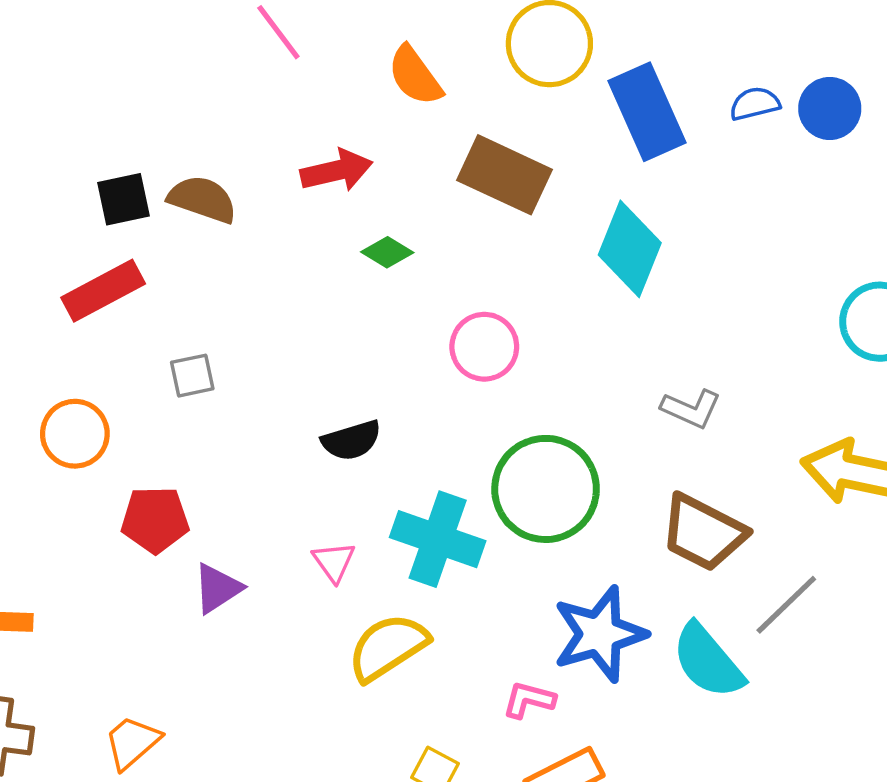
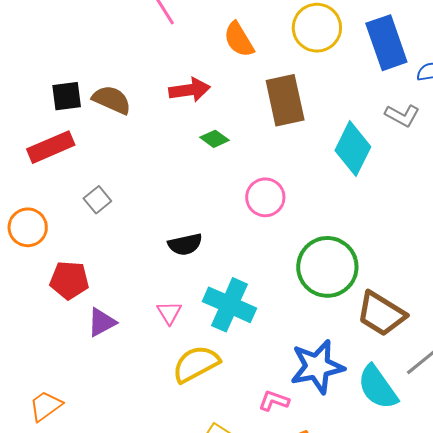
blue rectangle: (647, 112) -> (386, 43), moved
brown rectangle: (505, 175) -> (285, 100), turned 48
gray square: (192, 376) -> (97, 200), turned -32
gray L-shape: (691, 409) -> (402, 115), moved
green circle: (546, 489) -> (327, 267), moved

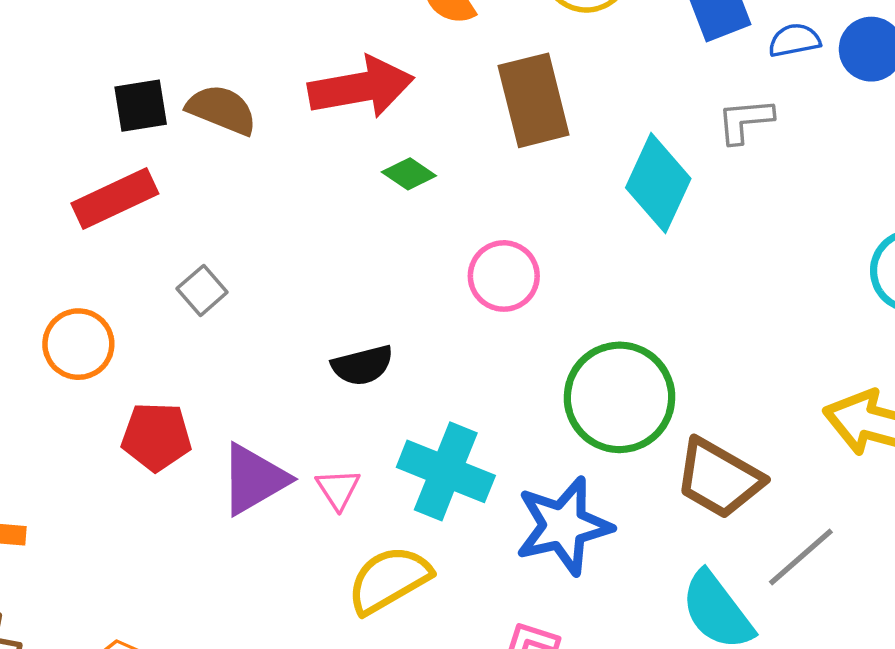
red arrow: (189, 90) -> (361, 87), size x1.4
gray L-shape: (402, 115) -> (745, 121), turned 148
purple triangle: (102, 322) -> (254, 479), moved, size x1.4
blue star: (317, 367) -> (564, 526), moved

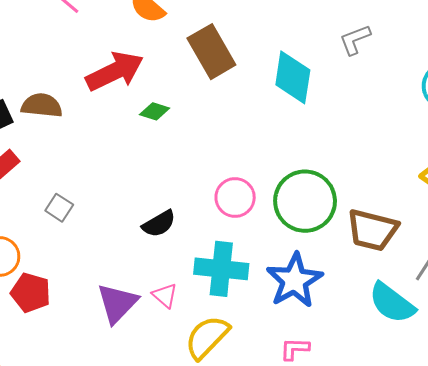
gray L-shape: (745, 121) -> (355, 40), moved
pink circle: (504, 276) -> (235, 197), moved
red pentagon: (156, 437) -> (31, 293), moved, turned 30

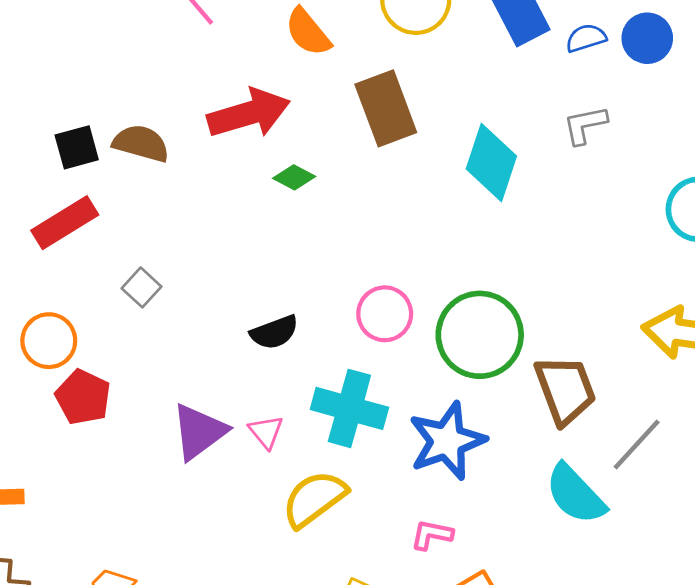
brown trapezoid: (372, 230) -> (565, 390), turned -134

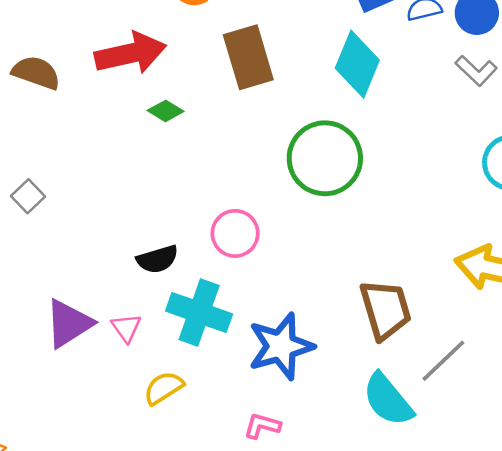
gray L-shape: (585, 125) -> (476, 71), moved, turned -129
cyan diamond: (491, 163) -> (357, 64), moved
black semicircle: (274, 332) -> (157, 259), moved
green circle: (480, 335) -> (325, 158), moved
yellow semicircle: (314, 499) -> (164, 388), size x0.7

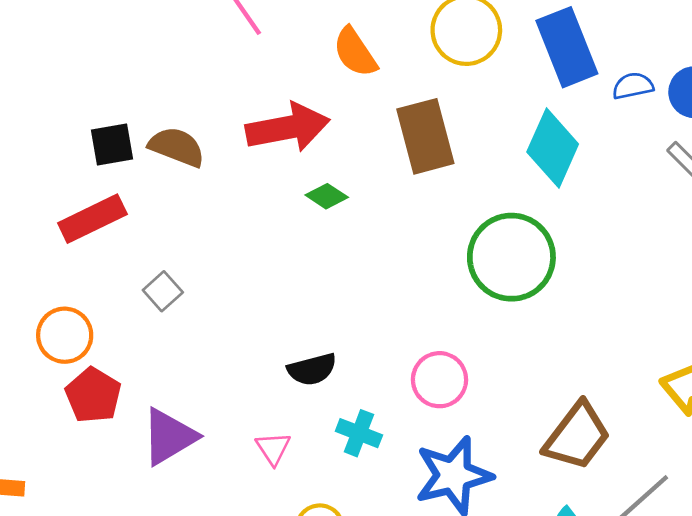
pink circle: (235, 233) -> (440, 380), moved
brown trapezoid: (385, 310) -> (577, 436), turned 52
cyan cross: (199, 313) -> (359, 433), size x0.6
purple triangle: (69, 323) -> (169, 437), moved

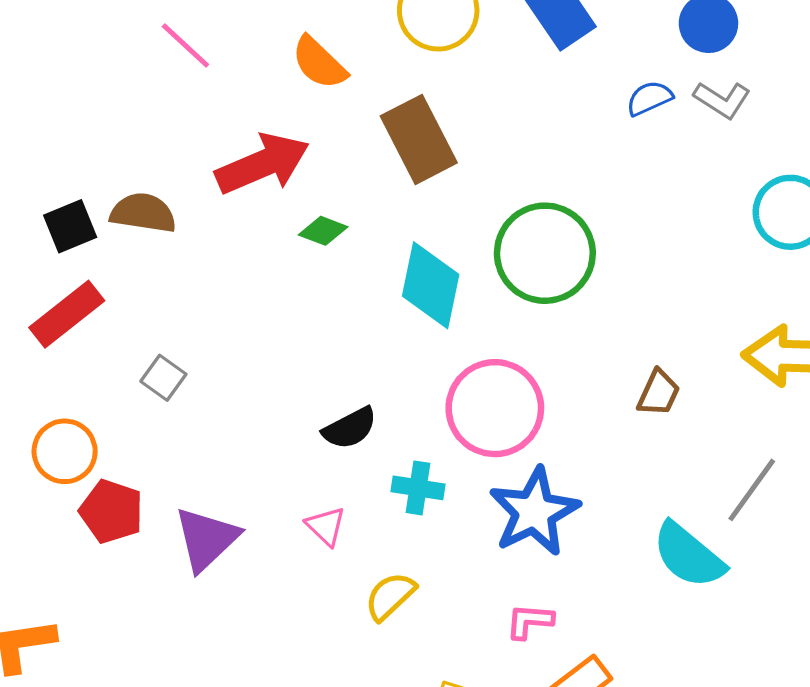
blue semicircle: (633, 86) -> (649, 98), moved
cyan diamond: (553, 148) -> (431, 285), moved
pink circle: (440, 380) -> (495, 408), size x1.5
brown trapezoid: (577, 436) -> (659, 393), moved, size x0.6

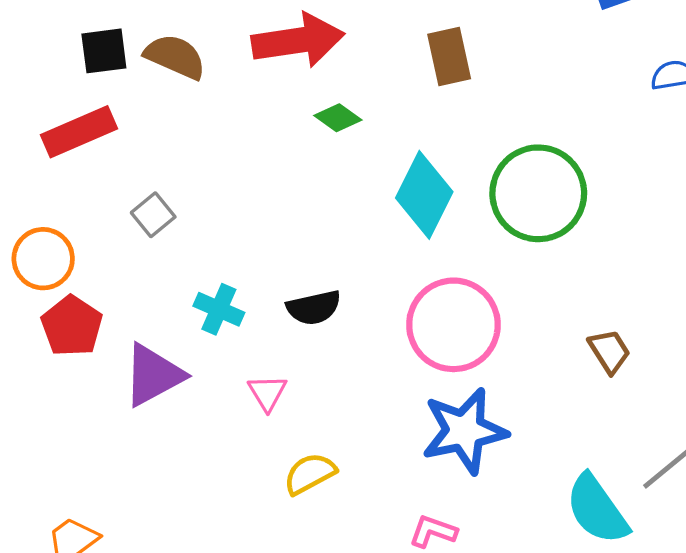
brown rectangle: (419, 139) -> (449, 56), size x0.7
brown trapezoid: (659, 393) -> (609, 351), turned -72
cyan cross: (418, 488) -> (219, 309), moved

